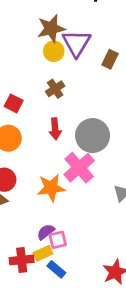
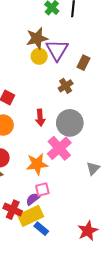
brown cross: (55, 89) -> (66, 86), moved
pink square: (58, 240) -> (42, 189), moved
yellow rectangle: (43, 253) -> (31, 216), size x1.6
red cross: (22, 260) -> (13, 210), moved, turned 30

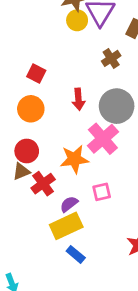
pink square: (42, 189) -> (102, 192), moved
red cross: (13, 210) -> (43, 184), moved, turned 30
blue rectangle: (41, 229) -> (76, 254), moved

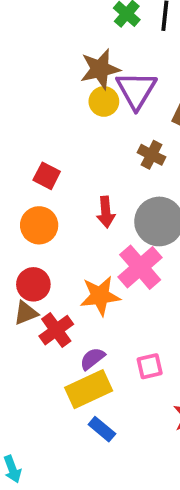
brown cross: (111, 58) -> (151, 155), turned -30
pink square: (102, 192) -> (150, 366), moved

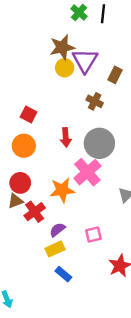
yellow rectangle: (89, 389) -> (55, 249), size x0.7

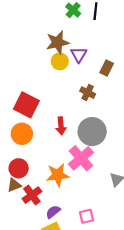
purple triangle: (85, 61) -> (79, 55), size x0.7
red square: (29, 115) -> (26, 105), size x1.6

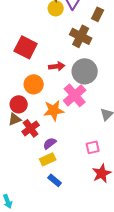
brown cross: (88, 93) -> (81, 36), size x1.5
red arrow: (61, 126) -> (57, 66), turned -91
orange circle: (22, 134) -> (34, 84), moved
pink square: (87, 216) -> (93, 147), moved

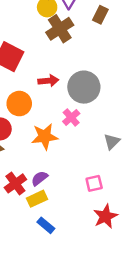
brown cross: (81, 36) -> (60, 29), moved, turned 30
pink cross: (75, 95) -> (71, 117), size x0.6
red cross: (31, 128) -> (15, 183), moved

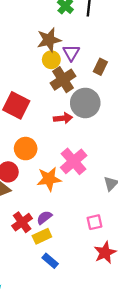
red arrow: (48, 81) -> (63, 118), moved
gray circle: (84, 87) -> (85, 103), moved
pink cross: (71, 117) -> (74, 161), size x1.6

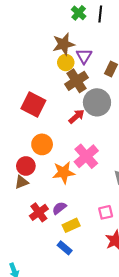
red arrow: (63, 118) -> (77, 116), turned -35
yellow rectangle: (42, 236) -> (71, 225), moved

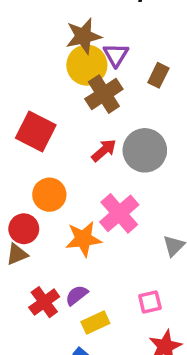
yellow circle: (66, 63) -> (87, 65), size x1.5
gray circle: (97, 102) -> (145, 150), moved

